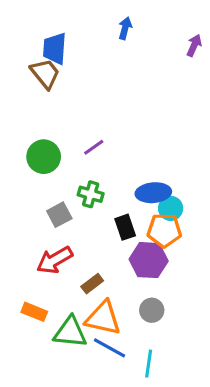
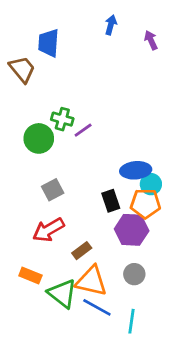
purple arrow: (194, 45) -> (151, 40), moved, turned -48
brown trapezoid: (45, 74) -> (22, 69), moved
green cross: (91, 194) -> (62, 119), moved
green triangle: (70, 332) -> (62, 294), turned 32

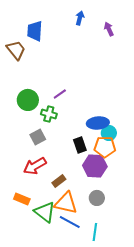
green cross: (62, 119) -> (49, 114), moved

